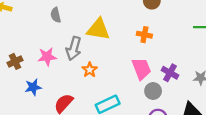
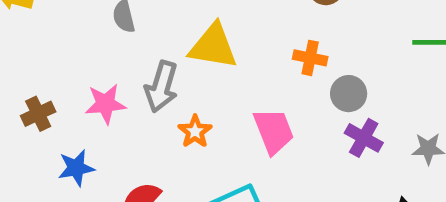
pink trapezoid: (141, 69) -> (274, 131), moved
gray circle: (153, 91) -> (349, 94), moved

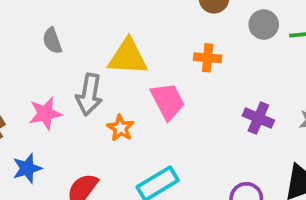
gray circle: (349, 94) -> (264, 24), moved
pink trapezoid: (274, 131) -> (168, 101), moved

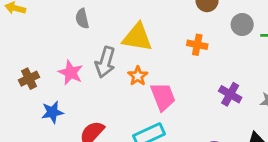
pink trapezoid: (168, 101) -> (163, 97), moved
pink star: (45, 114) -> (71, 73), turned 30
orange star: (121, 128) -> (138, 76), moved

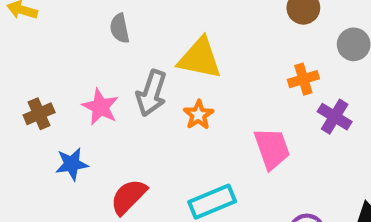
orange cross: (197, 45) -> (303, 79), moved, turned -30
purple cross: (230, 94) -> (335, 117), moved
pink trapezoid: (163, 97) -> (272, 149), moved

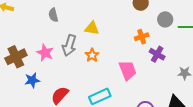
yellow triangle: (200, 58) -> (92, 28), size x0.7
brown cross: (39, 114) -> (16, 57), size x1.5

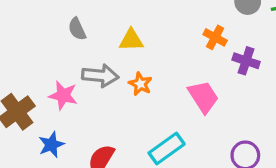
gray semicircle: (53, 15) -> (77, 29), moved
orange cross: (142, 37) -> (215, 37), turned -32
gray arrow: (69, 45) -> (100, 76), turned -90

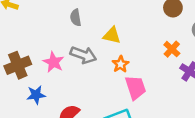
orange star: (140, 84) -> (120, 64), moved
pink trapezoid: (203, 97) -> (136, 87), moved

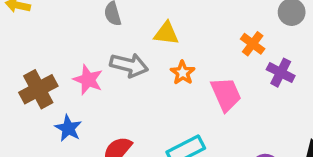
pink trapezoid: (136, 87) -> (226, 94), moved
blue star: (36, 95) -> (68, 128), turned -30

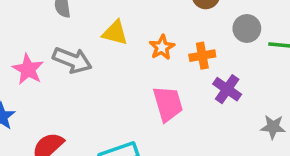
orange cross: (253, 44) -> (202, 56), turned 35
orange star: (183, 73) -> (162, 47), moved

